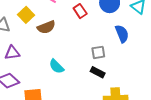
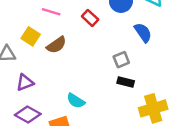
cyan semicircle: (56, 66) -> (76, 101), moved

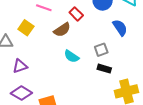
brown semicircle: (56, 45) -> (62, 30), moved
cyan semicircle: (76, 101) -> (72, 56), moved

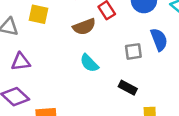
yellow square: (26, 28) -> (39, 14), turned -35
gray square: (101, 50) -> (133, 51), moved

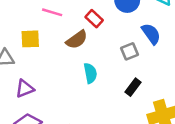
cyan semicircle: (89, 63) -> (90, 73), turned -132
black rectangle: (128, 88) -> (133, 87), turned -66

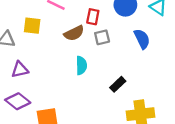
red rectangle: (94, 19) -> (93, 17), turned 49
gray square: (130, 51) -> (102, 37), moved

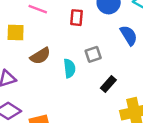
brown semicircle: (74, 33) -> (40, 56), moved
gray square: (102, 37) -> (93, 54), moved

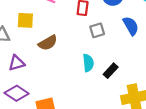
gray square: (93, 54) -> (97, 30), moved
cyan semicircle: (69, 68) -> (88, 63), moved

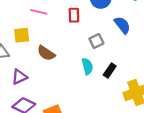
gray square: (97, 30) -> (96, 41), moved
brown semicircle: (48, 43) -> (46, 53), turned 72

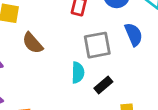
gray square: (96, 41) -> (97, 45), size x1.5

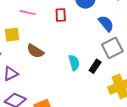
gray square: (97, 45) -> (112, 48), moved

